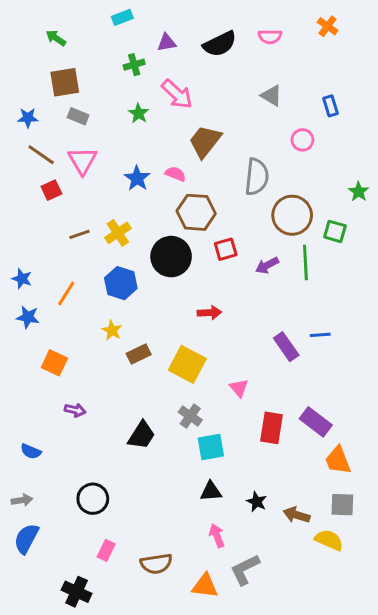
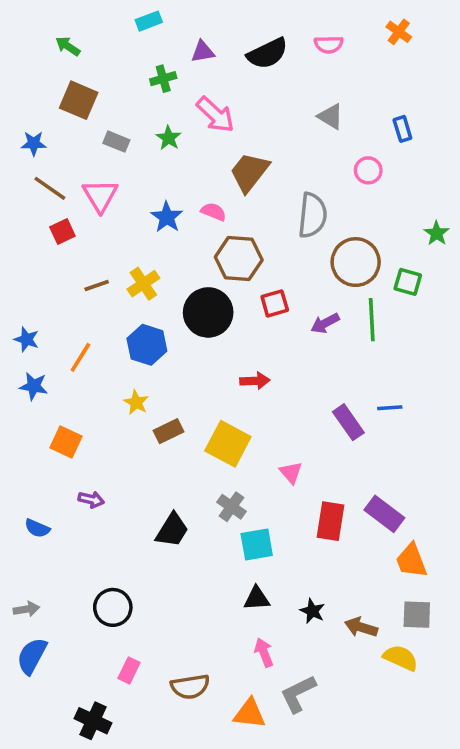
brown square: (65, 82) -> (79, 100), turned 32
gray rectangle: (78, 116) -> (116, 142), moved
blue semicircle: (31, 451) -> (37, 528), moved

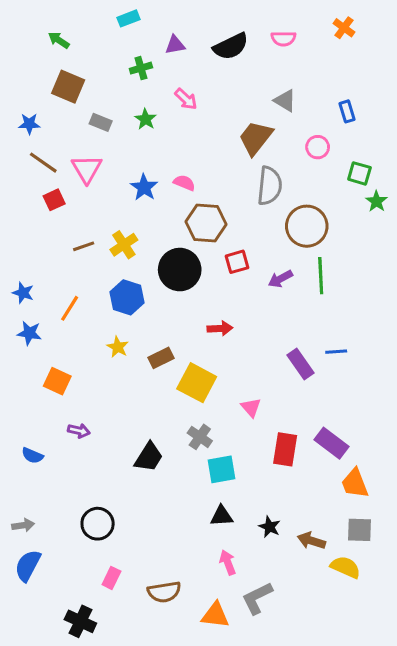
pink arrow: (215, 115) -> (186, 99), size x0.7
brown trapezoid: (249, 172) -> (256, 138), moved
green square: (408, 282) -> (359, 173), moved
brown rectangle: (169, 431) -> (161, 358), moved

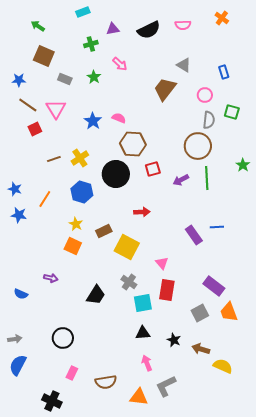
gray semicircle: (270, 186) -> (209, 120), moved, size x0.7
green star: (376, 201) -> (243, 165), moved
orange square: (57, 381) -> (73, 246), moved
red rectangle: (285, 449) -> (167, 290), moved
gray square: (359, 530) -> (200, 313), moved, turned -30

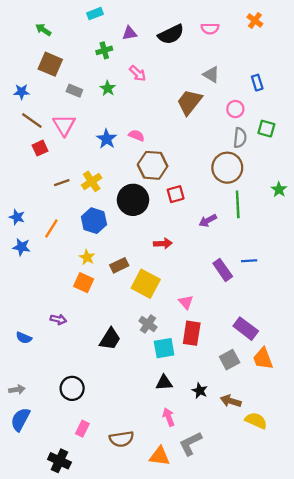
purple arrow: (181, 180) -> (208, 221), moved

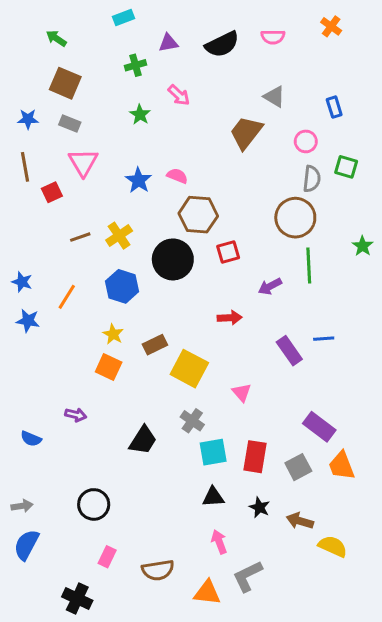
gray rectangle: (74, 91) -> (70, 124), moved
brown line: (32, 121) -> (25, 167), moved, turned 45
red arrow: (163, 244) -> (230, 318), moved
red rectangle: (192, 333) -> (255, 457), moved

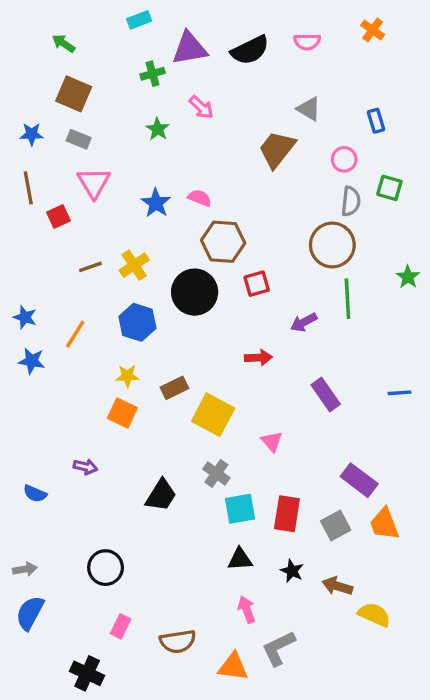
purple triangle: (168, 43) -> (190, 48), size x1.6
yellow star: (113, 334) -> (127, 376), turned -30
blue line: (324, 339) -> (400, 393), moved

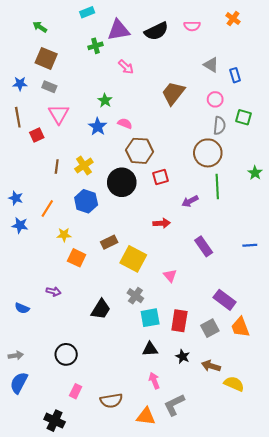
gray triangle: (309, 109) -> (211, 65), moved
green star: (158, 129) -> (105, 100), moved
brown line: (90, 267) -> (57, 167), turned -64
yellow star: (127, 376) -> (64, 235), moved

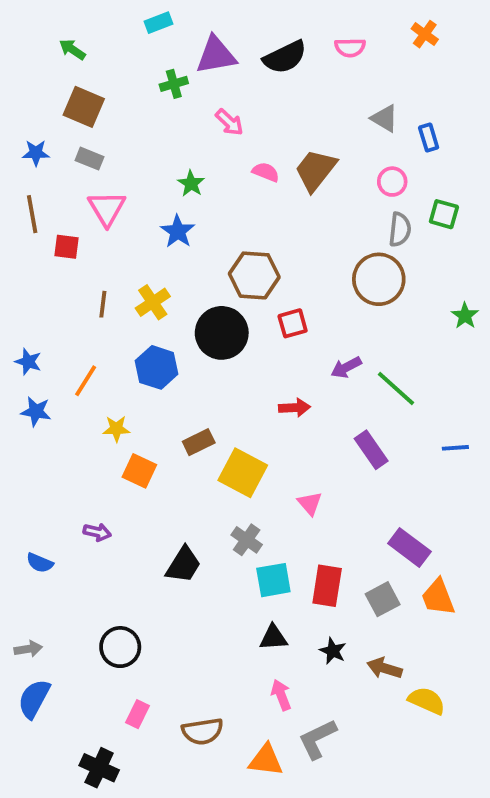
pink semicircle: (125, 124) -> (266, 172), moved
red square: (37, 135) -> (67, 247), turned 32
green line: (217, 186) -> (396, 388), moved, turned -45

